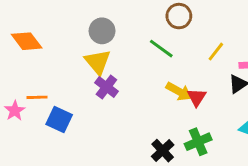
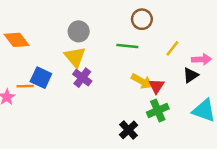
green line: (161, 49) -> (127, 46), turned -30
blue square: (59, 120) -> (41, 78), moved
green cross: (198, 142) -> (158, 110), moved

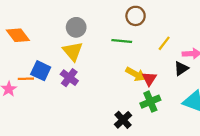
purple cross: (82, 78) -> (69, 78), moved

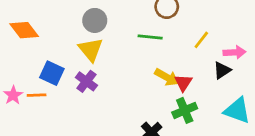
orange line: (26, 79) -> (37, 95), moved

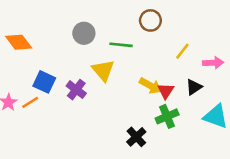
green line: (150, 37) -> (121, 45), moved
yellow triangle: (91, 50) -> (103, 70), moved
black triangle: (222, 70) -> (194, 87), moved
orange line: (37, 95) -> (30, 102), turned -30

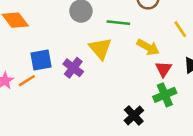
yellow line: (182, 51) -> (180, 29), turned -72
blue square: (44, 82) -> (41, 60), turned -35
yellow arrow: (150, 86) -> (148, 47), moved

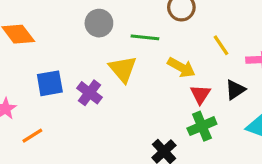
orange line: (27, 81) -> (32, 136), moved

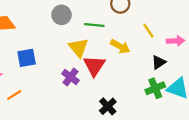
purple cross: (89, 93) -> (71, 77), moved
red triangle: (200, 94) -> (94, 66), moved, size x1.5
green cross: (202, 126) -> (155, 88), moved

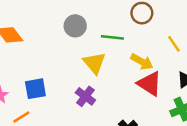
blue square: (27, 58) -> (35, 89), moved
red triangle: (94, 66) -> (150, 84), moved, turned -30

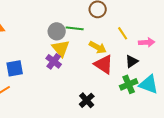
gray circle: (75, 26) -> (57, 31), moved
purple cross: (85, 96) -> (54, 61), moved

